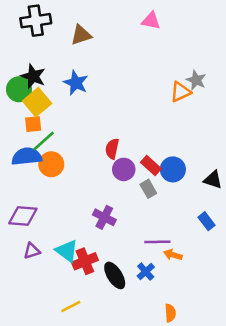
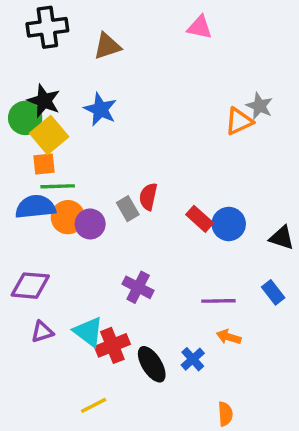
green line: (44, 141) -> (58, 186), turned 40
purple circle: (124, 169) -> (90, 224), moved
gray rectangle: (148, 189) -> (128, 209), moved
purple line: (157, 242) -> (218, 301), moved

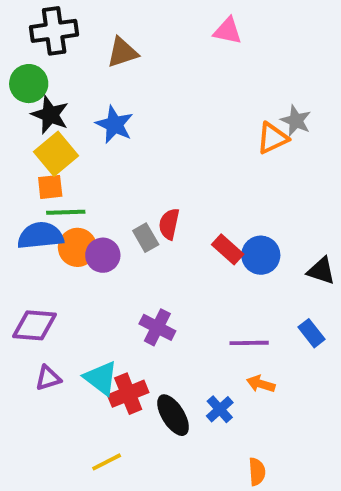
green circle: (25, 118) -> (29, 84), moved

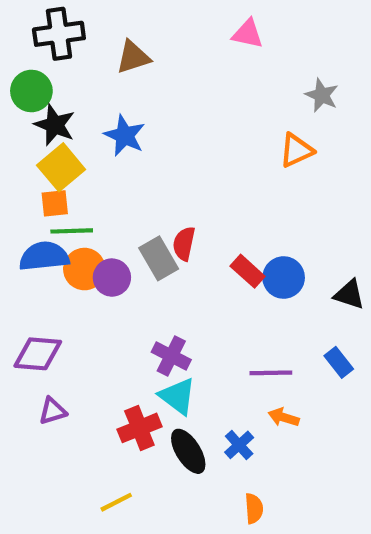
gray star: (296, 121) -> (322, 95), moved
gray rectangle: (146, 238) -> (159, 258), size x1.4
cyan triangle: (101, 378) -> (178, 396), moved
orange semicircle: (257, 472) -> (254, 509), moved

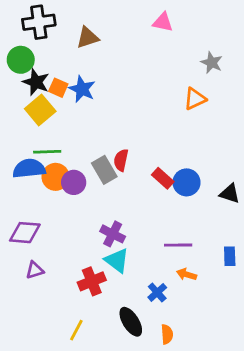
orange square: (55, 203) -> (58, 88), moved, turned 30
blue rectangle: (339, 362) -> (230, 256), moved, turned 36
black ellipse: (188, 451) -> (131, 322), moved
yellow line: (116, 502) -> (76, 330), turned -35

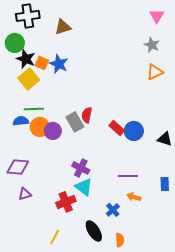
pink triangle: (163, 22) -> (157, 16), moved, turned 49
orange triangle: (195, 99) -> (155, 72), moved
blue semicircle: (29, 168) -> (21, 121), size x0.7

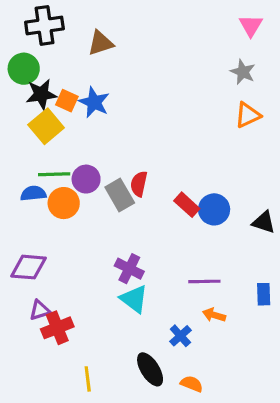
black star: (26, 59) -> (41, 94), turned -30
purple circle: (53, 131) -> (86, 179), moved
red cross: (66, 202) -> (57, 328), moved
yellow line: (55, 237) -> (88, 379), turned -35
orange semicircle: (120, 240) -> (192, 384), turned -64

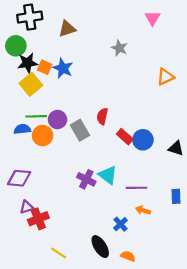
pink triangle: (251, 25) -> (153, 18), moved
gray star: (243, 72) -> (119, 48), moved
red semicircle: (139, 184) -> (102, 116), moved
cyan triangle: (134, 299) -> (108, 175), moved
yellow line: (88, 379) -> (59, 253), turned -49

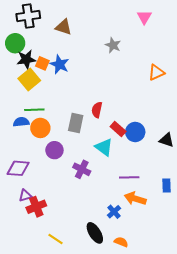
brown triangle: (67, 29) -> (64, 27), turned 36
purple circle: (58, 120) -> (54, 150), moved
gray rectangle: (80, 130) -> (76, 123), turned 42
cyan triangle: (108, 175) -> (104, 147), moved
orange arrow: (143, 210) -> (135, 199), size x1.5

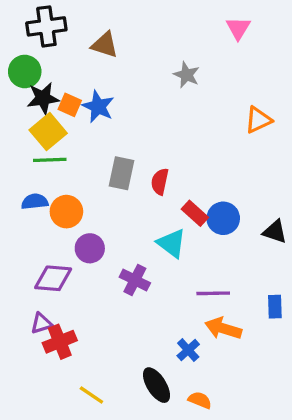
green line: (34, 110) -> (50, 160), moved
gray rectangle: (76, 123) -> (121, 173), moved
purple diamond: (18, 168) -> (53, 278), moved

